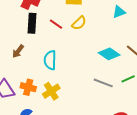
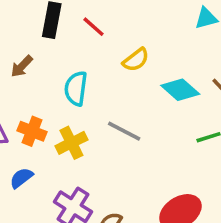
yellow semicircle: (79, 23) -> (136, 60), moved
gray line: (103, 83) -> (124, 131), moved

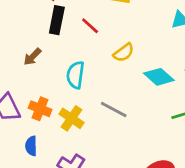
yellow cross: (71, 143) -> (71, 118), turned -30
blue semicircle: (21, 178) -> (31, 146), turned -54

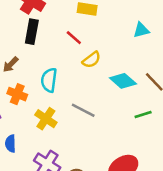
red line: (90, 26) -> (74, 38), moved
orange cross: (40, 109) -> (17, 94), moved

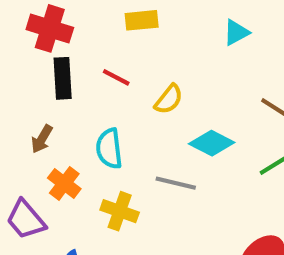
red line: (74, 38) -> (116, 77), moved
cyan diamond: (123, 81) -> (212, 143), moved
orange cross: (17, 94) -> (64, 183), turned 30

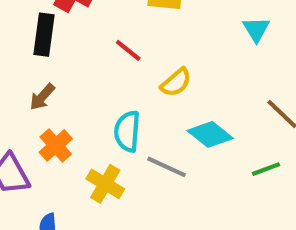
cyan triangle: (236, 32) -> (256, 29), turned -44
black rectangle: (63, 78) -> (44, 35), moved
cyan semicircle: (109, 149) -> (127, 131), moved

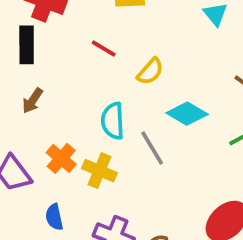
orange cross: (56, 145) -> (61, 158), moved
gray line: (167, 167) -> (152, 148), turned 42

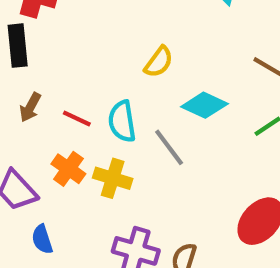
red line: (104, 49) -> (77, 118), moved
blue semicircle: (54, 217) -> (42, 239), moved

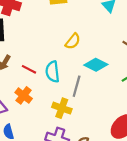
gray line: (169, 147) -> (77, 86), turned 50
yellow cross: (113, 178) -> (62, 108), moved

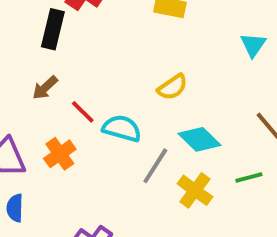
cyan semicircle: (53, 72) -> (122, 128), turned 95
yellow cross: (62, 108) -> (195, 190), moved

